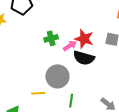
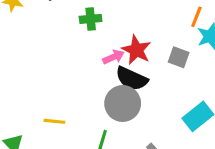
green cross: (51, 38) -> (91, 19), moved
gray circle: (57, 76) -> (123, 103), moved

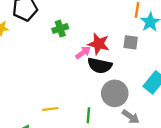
gray circle: (123, 103) -> (115, 93), moved

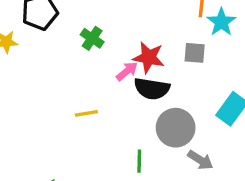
green cross: (60, 29) -> (92, 38), turned -35
yellow line: (50, 109) -> (86, 113), moved

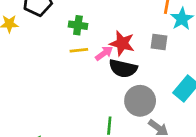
green cross: (92, 38) -> (78, 25), turned -30
yellow line: (86, 113) -> (79, 50), moved

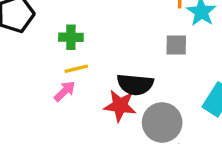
red star: (122, 43) -> (120, 106), moved
pink arrow: (104, 53) -> (65, 91), moved

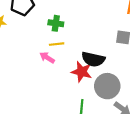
pink arrow: (65, 91) -> (47, 58), turned -112

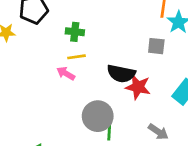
red star: (82, 72) -> (138, 87), moved
gray circle: (107, 86) -> (98, 116), moved

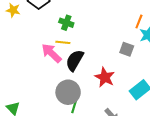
pink arrow: (66, 73) -> (51, 53), size x1.5
black semicircle: (121, 74) -> (75, 60), moved, turned 95

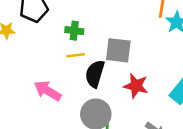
gray square: (127, 49) -> (118, 50), moved, size x1.5
pink arrow: (51, 53) -> (48, 91), moved

